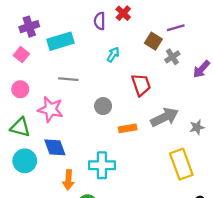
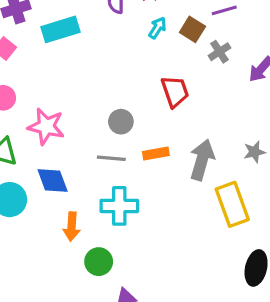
cyan arrow: (113, 55) -> (157, 28), moved
gray line: (68, 79) -> (111, 158), moved
gray arrow: (165, 117) -> (202, 160), moved, turned -48

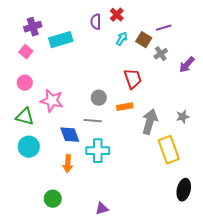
orange rectangle: (156, 153) -> (125, 107), moved
blue diamond: (53, 180) -> (70, 135), moved
green circle: (99, 262) -> (53, 199), moved

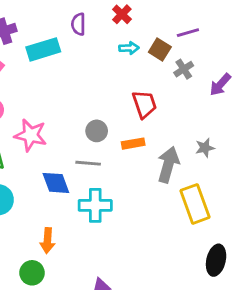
purple semicircle: (96, 22) -> (78, 24), moved
cyan arrow: (122, 39) -> (129, 48), turned 56
gray star: (183, 117) -> (205, 148), moved
orange arrow: (68, 164) -> (47, 240), moved

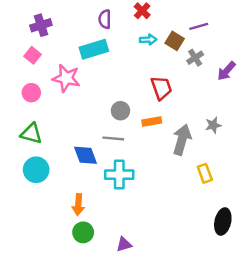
cyan rectangle: (43, 49) -> (94, 49), moved
pink star: (31, 135) -> (66, 78), moved
yellow rectangle: (195, 204) -> (205, 173), size x0.6
green circle: (32, 273) -> (83, 232), moved

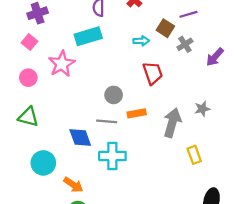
cyan arrow: (148, 40) -> (141, 41), moved
pink star: (66, 78) -> (62, 64), turned 30
orange rectangle: (152, 122) -> (137, 113), moved
cyan circle: (36, 170) -> (43, 163), moved
orange arrow: (78, 205) -> (73, 185), turned -60

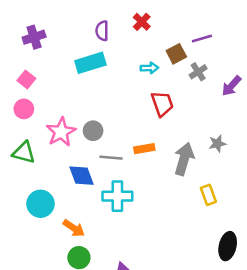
brown square: (165, 28) -> (176, 54), turned 30
pink square: (29, 42) -> (26, 79), moved
pink star: (62, 64) -> (61, 132), moved
gray circle: (114, 95) -> (93, 131), moved

